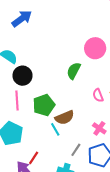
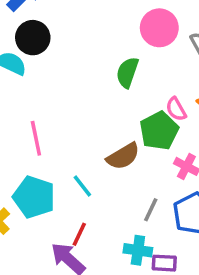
black circle: (22, 76) -> (33, 38), moved
green pentagon: (44, 105) -> (159, 131), moved
cyan line: (55, 129) -> (82, 186), moved

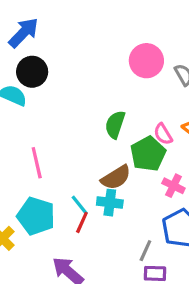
green semicircle: (127, 72) -> (115, 125), moved
gray line: (151, 210) -> (145, 251), moved
red line: (79, 234) -> (82, 222), moved
cyan cross: (138, 250) -> (110, 203), moved

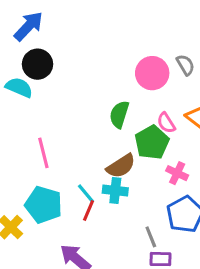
pink circle: (146, 61) -> (152, 73), moved
gray line: (145, 251) -> (151, 237), turned -45

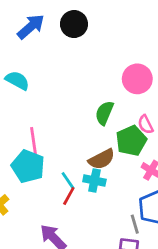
black circle: (38, 64) -> (74, 24), moved
cyan pentagon: (44, 205) -> (28, 166), moved
gray line: (151, 237) -> (135, 224), moved

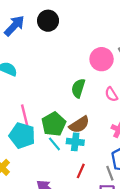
green pentagon: (131, 141) -> (54, 124), moved
red line: (69, 196) -> (81, 171), moved

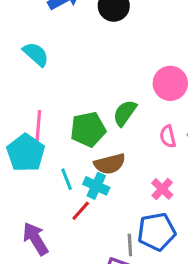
green pentagon: (54, 124) -> (88, 129), moved
red line: (81, 171) -> (81, 211), moved

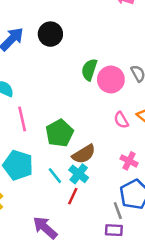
green semicircle: (125, 113) -> (89, 70), moved
pink line: (38, 126) -> (22, 119), moved
cyan cross: (96, 186) -> (79, 174), turned 30

